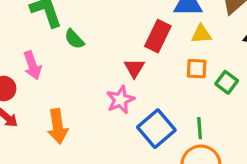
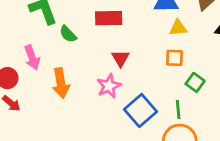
red rectangle: (158, 36) -> (109, 18), moved, turned 64
green square: (227, 82) -> (195, 82), moved
orange arrow: (58, 126) -> (61, 83), moved

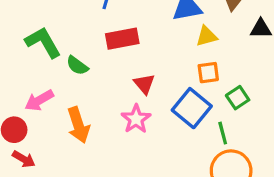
pink arrow: (32, 57) -> (39, 100), turned 90
green square: (195, 82) -> (238, 98), turned 30
blue square: (141, 111) -> (192, 108), moved

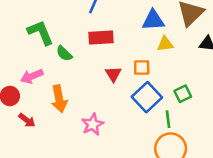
orange square: (208, 73) -> (142, 67), moved
pink star: (136, 119) -> (93, 124), moved
red arrow: (24, 159) -> (27, 120), moved

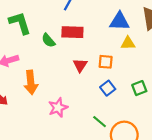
green semicircle: (64, 53) -> (48, 40), moved
blue square: (147, 97) -> (108, 88), size x0.6
green line: (168, 119) -> (100, 122), moved, turned -48

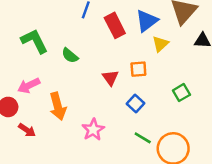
blue triangle: (119, 21) -> (147, 21), turned -30
red rectangle: (72, 32) -> (115, 25), moved, turned 70
yellow triangle: (128, 43) -> (160, 44), turned -32
blue square: (108, 88) -> (135, 103), moved

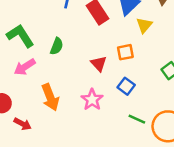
green semicircle: (70, 56) -> (57, 46), turned -102
pink arrow: (29, 86) -> (25, 67), moved
pink star: (93, 130) -> (92, 100), moved

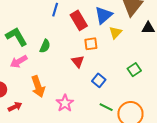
orange square: (125, 52) -> (91, 44), moved
pink star: (92, 100) -> (65, 103), moved
red arrow: (23, 124) -> (15, 107), turned -56

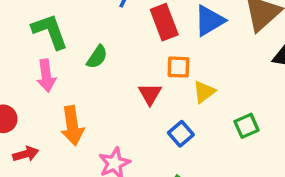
yellow triangle: (115, 33) -> (204, 92), moved
pink arrow: (19, 61) -> (46, 76), turned -78

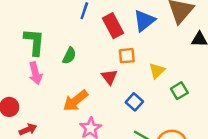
green L-shape: (50, 31) -> (34, 42), turned 32
yellow triangle: (204, 92) -> (157, 71), moved
orange arrow: (72, 126) -> (76, 101), moved, turned 68

